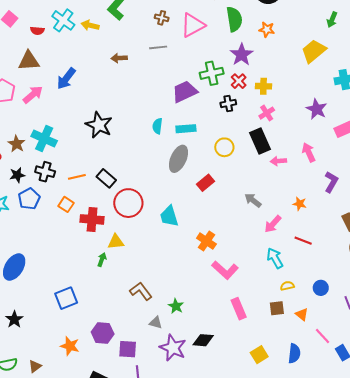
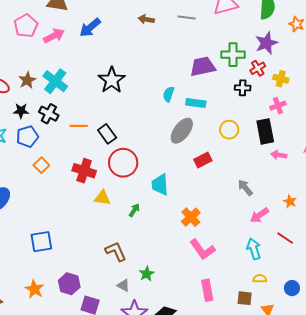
orange square: (66, 204) -> (41, 165), moved
green arrow: (102, 260) -> (134, 210), moved

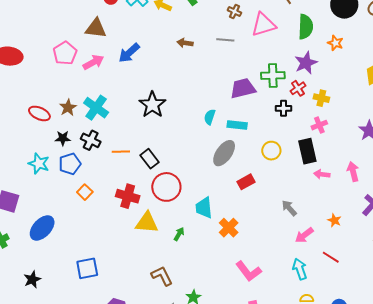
yellow triangle: (102, 198) -> (147, 223), size x1.4
orange cross: (191, 217) -> (229, 228), moved

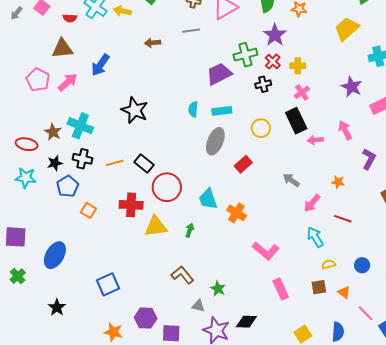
cyan star: (39, 164) -> (26, 178), moved

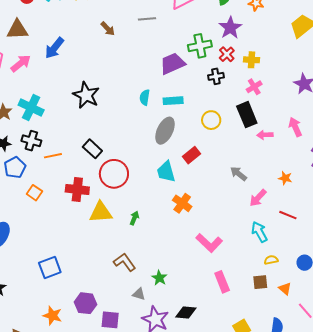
brown arrow: (153, 43) -> (108, 29), turned -133
orange line: (114, 163) -> (53, 156), moved
cyan trapezoid: (208, 199) -> (166, 172), moved

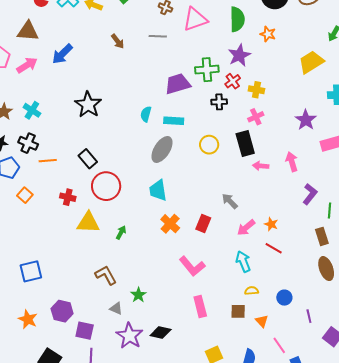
cyan cross: (31, 108) -> (32, 110), size x0.7
red rectangle: (192, 155) -> (203, 224), moved, turned -36
orange star: (285, 178) -> (271, 224), moved
red cross: (77, 189) -> (68, 197), size x0.7

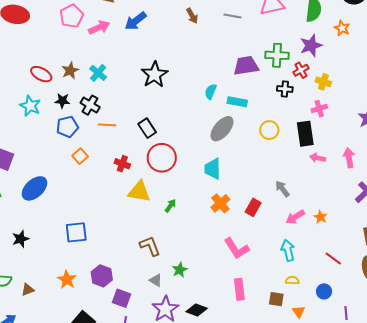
red line: (274, 248) -> (333, 258), moved

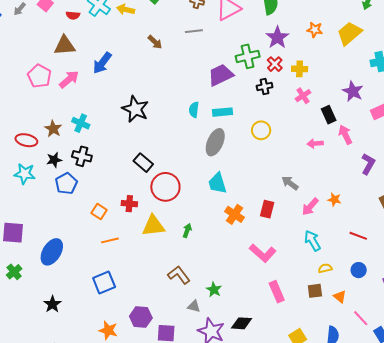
orange star: (342, 28) -> (315, 30), moved
orange line: (107, 125) -> (110, 240), moved
black rectangle: (305, 134) -> (329, 115), moved, size x0.7
orange square: (80, 156) -> (99, 212), moved

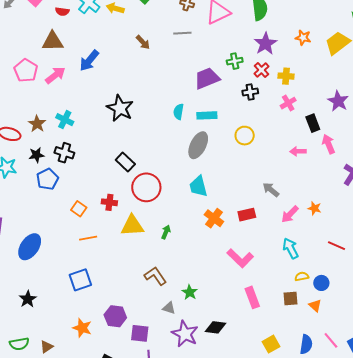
green cross: (248, 56) -> (235, 61), size x0.7
red rectangle: (267, 209) -> (247, 215), turned 60
blue circle: (359, 270) -> (321, 283), moved
pink line: (361, 318) -> (331, 340), moved

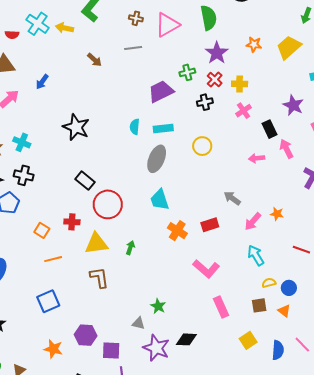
blue arrow: (89, 60) -> (42, 82), size x0.7
brown L-shape: (155, 276) -> (99, 277), moved, turned 30
yellow square: (271, 344) -> (248, 340), moved

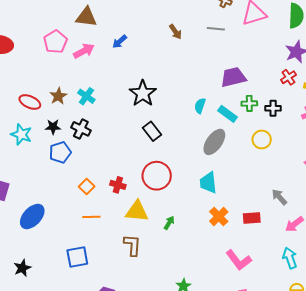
green cross: (187, 72) -> (249, 103), moved
black cross: (205, 102) -> (273, 108), moved
cyan rectangle: (163, 129) -> (227, 114), turned 30
black rectangle: (85, 181) -> (152, 131), moved

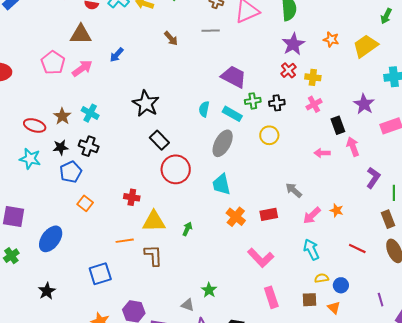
purple trapezoid: (233, 77) -> (234, 77), turned 48
red circle: (157, 176) -> (176, 169), moved
orange square: (87, 186) -> (85, 203), moved
orange line: (91, 217) -> (125, 241), moved

